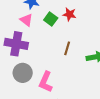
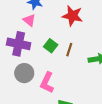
red star: (69, 14) -> (72, 16), size x1.5
green square: (51, 19) -> (51, 46), moved

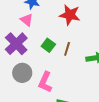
purple cross: (19, 44) -> (16, 44), turned 35

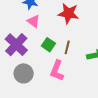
pink triangle: (27, 20) -> (34, 21), moved
pink L-shape: (45, 82) -> (57, 71), moved

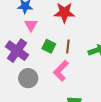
pink triangle: (34, 21) -> (31, 25), turned 32
pink L-shape: (57, 71) -> (61, 71), turned 30

